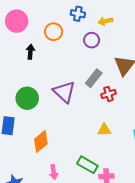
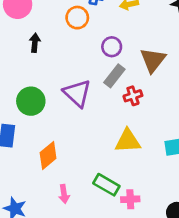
orange circle: (54, 32) -> (77, 18), moved
purple circle: (92, 40) -> (112, 47), moved
yellow triangle: (104, 130) -> (128, 141), size x1.5

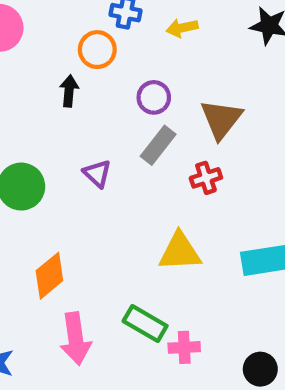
black arrow: (35, 43) -> (69, 91), moved
purple triangle: (77, 93) -> (97, 174), size x0.6
red cross: (133, 96) -> (206, 178), moved
pink arrow: (64, 194) -> (76, 339), size x1.6

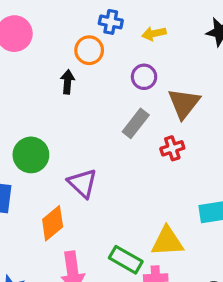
purple circle: (154, 97) -> (144, 77), moved
purple triangle: (97, 174) -> (82, 183), moved, size x1.4
yellow triangle: (180, 252) -> (167, 241), moved

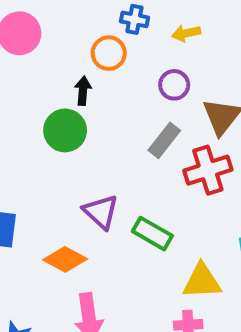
red cross: (172, 148) -> (208, 170), size x1.6
green circle: (31, 155) -> (65, 130), moved
orange diamond: (53, 223) -> (65, 259), turned 68
green rectangle: (126, 260) -> (152, 234), moved

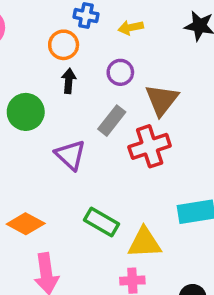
black arrow: (83, 91) -> (69, 81), moved
purple triangle: (101, 212) -> (70, 155), moved
green rectangle: (152, 234) -> (101, 222), moved

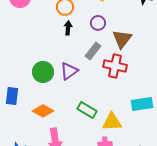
green circle: (26, 112) -> (43, 72), moved
red cross: (150, 146) -> (115, 66), turned 30
purple triangle: (70, 155) -> (69, 71), turned 42

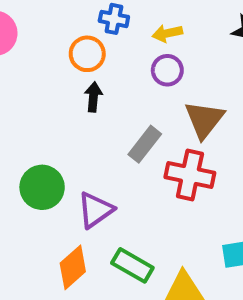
purple circle: (98, 23) -> (167, 70), moved
purple triangle: (69, 71) -> (95, 210), moved
orange diamond: (43, 111) -> (73, 267), moved, turned -70

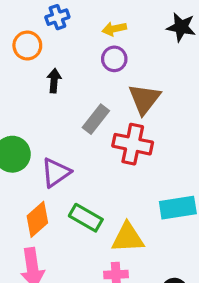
blue cross: (114, 19) -> (57, 17), moved, turned -30
orange circle: (87, 54) -> (27, 46), moved

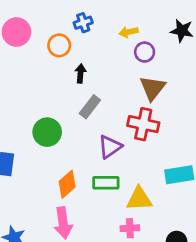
purple circle: (114, 59) -> (145, 52), moved
gray rectangle: (96, 119) -> (90, 107), moved
purple triangle: (56, 173) -> (110, 147), moved
green rectangle: (86, 218) -> (106, 183), turned -30

